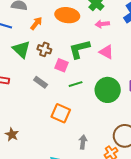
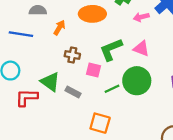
pink arrow: (102, 24) -> (141, 17), moved
green triangle: (21, 49) -> (50, 82), moved
green circle: (108, 90) -> (137, 81), moved

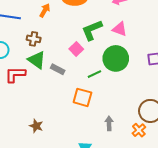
brown cross: (72, 55) -> (34, 39), moved
pink square: (94, 70) -> (76, 49), turned 32
green line: (112, 89) -> (94, 74), moved

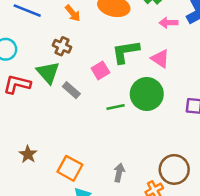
orange arrow: (45, 10) -> (73, 13), turned 96
brown cross: (34, 39) -> (62, 46), moved
orange square: (82, 97) -> (70, 168), moved

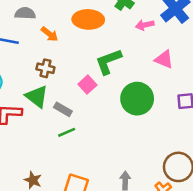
pink triangle: (160, 59) -> (164, 59), moved
green line: (116, 107) -> (67, 132), moved

